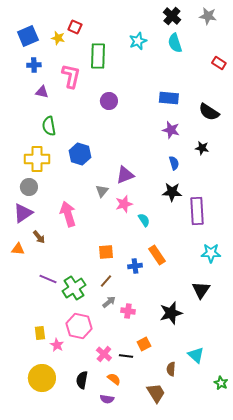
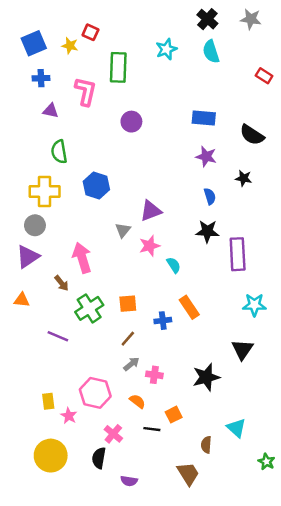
brown arrow: (39, 237) -> (61, 283), moved
green cross: (74, 288) -> (89, 308), moved
pink cross: (104, 354) -> (113, 434), moved
orange semicircle: (114, 379) -> (137, 401), moved

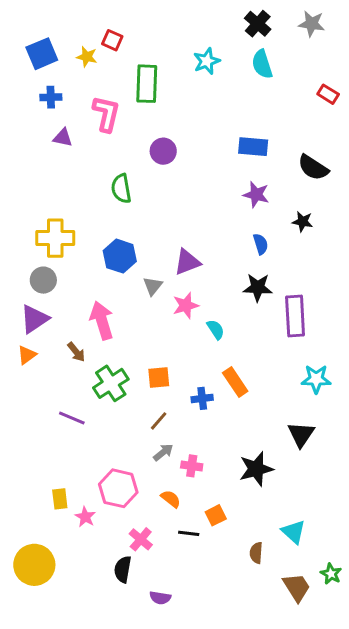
green semicircle: (59, 152) -> (121, 189), moved
blue hexagon: (96, 185) -> (120, 256), moved
orange triangle: (22, 300) -> (27, 355), moved, turned -42
yellow circle: (51, 456) -> (34, 565), moved
brown trapezoid: (188, 474) -> (297, 587), moved

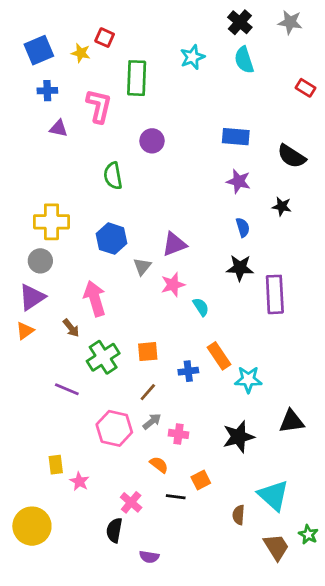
cyan star: (316, 379) -> (248, 380), moved
black triangle: (301, 434) -> (292, 421), moved, turned 48
pink hexagon: (118, 488) -> (114, 428), moved
cyan triangle: (294, 532) -> (273, 495), size x1.4

